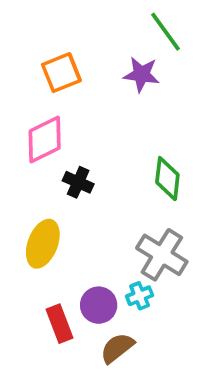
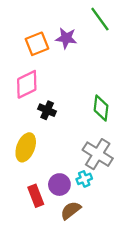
purple star: (141, 74) -> (66, 38), moved

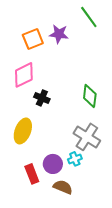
brown semicircle: (71, 210) -> (63, 187), turned 60

